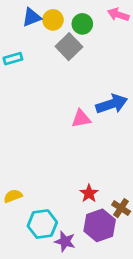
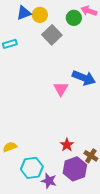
green circle: (82, 24) -> (74, 18), moved
blue arrow: (112, 104) -> (84, 78), turned 40
pink triangle: (81, 119) -> (61, 89), turned -49

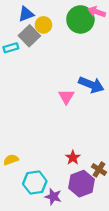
yellow circle: (40, 15) -> (43, 25), moved
green circle: (74, 18) -> (80, 19), size x1.6
gray square: (52, 35) -> (29, 36), moved

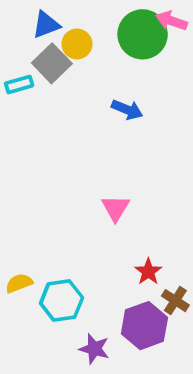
blue arrow: (91, 85) -> (127, 110), moved, size x0.7
pink triangle: (66, 97) -> (116, 208), moved
red star: (73, 158) -> (148, 272), moved
cyan hexagon: (35, 183) -> (62, 301), moved

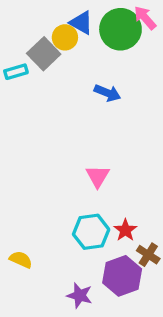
pink arrow: (171, 21) -> (145, 18), turned 30
blue triangle: (46, 25) -> (81, 23), moved, turned 50
yellow semicircle: (19, 283) -> (21, 260), moved, turned 45
cyan hexagon: (62, 301) -> (91, 232), moved

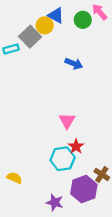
green circle: (120, 29) -> (83, 20), size x0.6
red star: (125, 230) -> (76, 146), moved

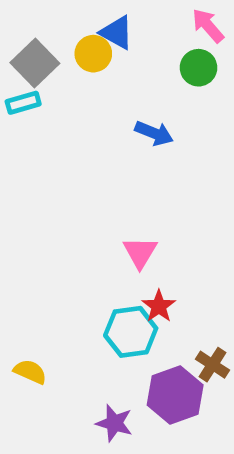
green circle: (83, 20) -> (199, 68), moved
gray square: (30, 37) -> (35, 63), moved

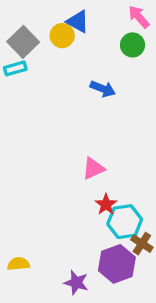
pink triangle: (140, 252) -> (93, 168), turned 35
cyan hexagon: (131, 332) -> (125, 222), moved
yellow semicircle: (30, 372) -> (18, 264), moved, turned -30

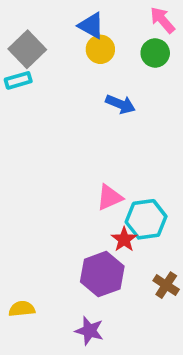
yellow circle: (62, 36) -> (100, 49), moved
cyan hexagon: (125, 222) -> (146, 219), moved
purple hexagon: (117, 264) -> (102, 274), moved

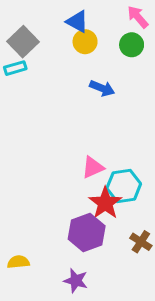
red star: (124, 239) -> (105, 203), size x1.5

